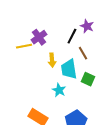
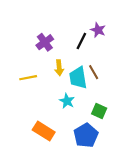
yellow line: (24, 46) -> (28, 78), moved
brown line: (83, 53) -> (94, 72), moved
green square: (88, 79) -> (99, 111), moved

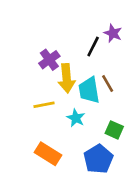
purple cross: (45, 42) -> (49, 60), moved
yellow arrow: (59, 68) -> (67, 78), size x1.5
yellow line: (28, 78) -> (44, 105), moved

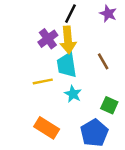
black line: (93, 46) -> (70, 14), moved
yellow arrow: (67, 78) -> (68, 40), moved
cyan trapezoid: (89, 90) -> (67, 65), moved

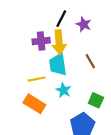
purple star: (108, 14) -> (84, 24), moved
purple cross: (48, 39) -> (41, 41), turned 30
orange rectangle: (47, 128) -> (34, 104), moved

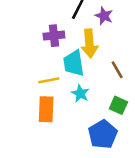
yellow arrow: (59, 42) -> (90, 43), moved
brown line: (90, 61) -> (117, 70), moved
orange rectangle: (34, 104) -> (46, 109), turned 60

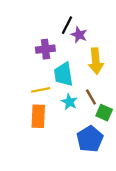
purple star: (104, 16) -> (79, 35), moved
yellow arrow: (90, 43) -> (96, 61), moved
brown line: (117, 70) -> (91, 97), moved

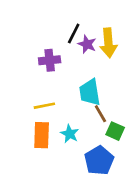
yellow arrow: (96, 61) -> (108, 43), moved
cyan trapezoid: (63, 74) -> (90, 92), moved
cyan star: (69, 102) -> (70, 134), moved

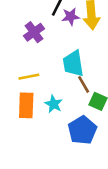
purple star: (87, 44) -> (71, 17), turned -30
purple cross: (50, 60) -> (34, 32), turned -30

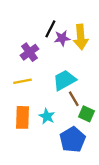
cyan trapezoid: (73, 64) -> (64, 80), turned 70
yellow line: (29, 77) -> (22, 81), moved

